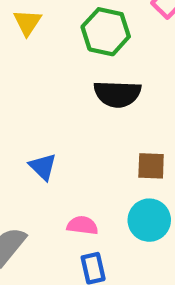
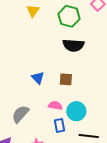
brown square: (151, 166) -> (66, 79), moved
cyan circle: (149, 220) -> (76, 111), moved

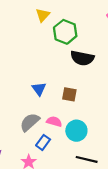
green hexagon: (69, 16) -> (65, 32), moved
gray semicircle: (20, 114) -> (30, 122), moved
blue rectangle: (60, 125) -> (43, 142), moved, turned 40

